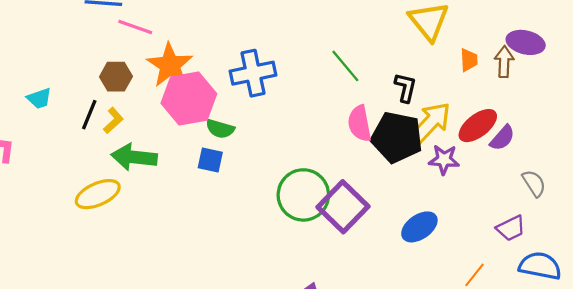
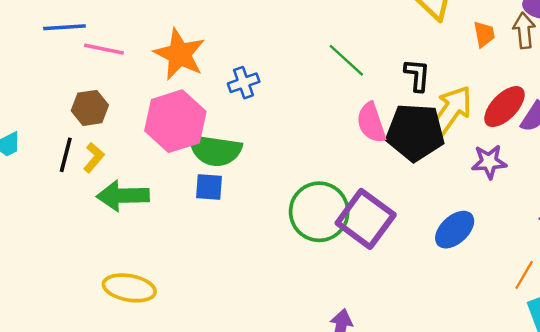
orange star: (170, 65) -> (179, 54), moved
blue cross: (253, 73) -> (244, 83), size x0.6
green semicircle: (220, 129) -> (215, 150), size x1.6
purple star: (444, 160) -> (489, 162), moved
yellow ellipse: (98, 194) -> (129, 288), moved, turned 42

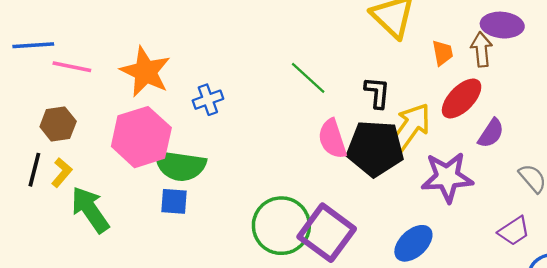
red ellipse: (504, 107) -> (462, 98), moved
purple star: (489, 162) -> (447, 177), size x1.5
green arrow: (123, 196) -> (90, 210), turned 57

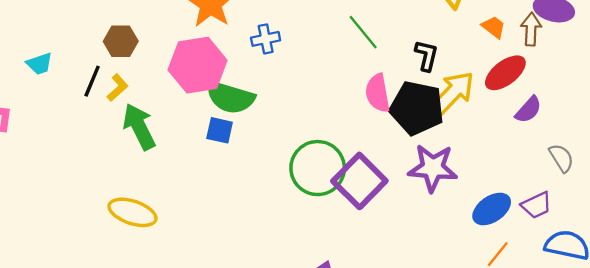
orange trapezoid: (443, 53) -> (494, 27), turned -50
purple star: (447, 177) -> (433, 168), moved
blue ellipse: (413, 243) -> (492, 209), moved

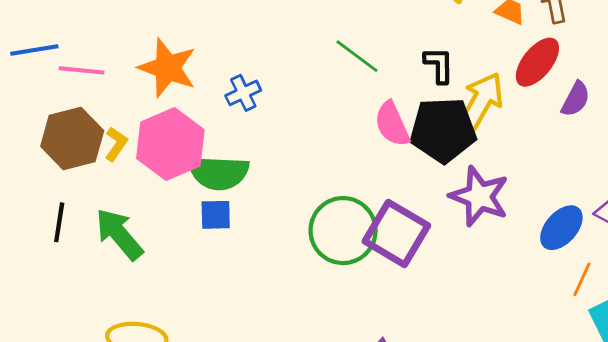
brown hexagon: (121, 41) -> (72, 138), size x1.5
black line: (92, 81) -> (59, 222), moved
yellow L-shape: (118, 88) -> (116, 144), moved
purple star: (433, 168) -> (479, 196), turned 30

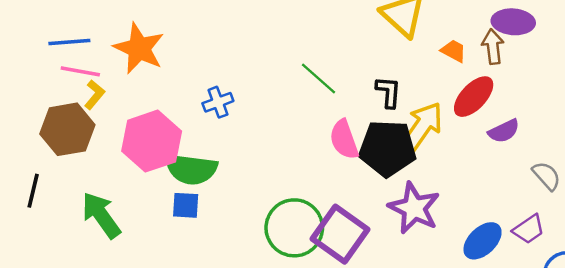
blue line: (34, 50) -> (69, 42), moved
orange star: (168, 68) -> (139, 48), moved
purple semicircle: (576, 99) -> (504, 131), turned 32
yellow L-shape: (116, 144) -> (95, 95), moved
black line: (59, 222) -> (33, 191), moved

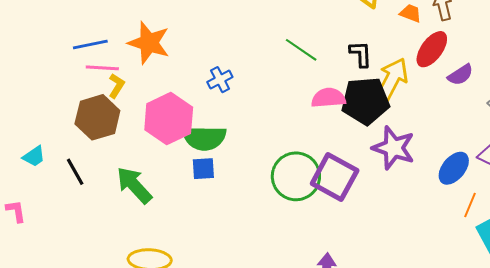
pink semicircle: (344, 140) -> (328, 98), turned 112
black line: (33, 191) -> (75, 172), turned -36

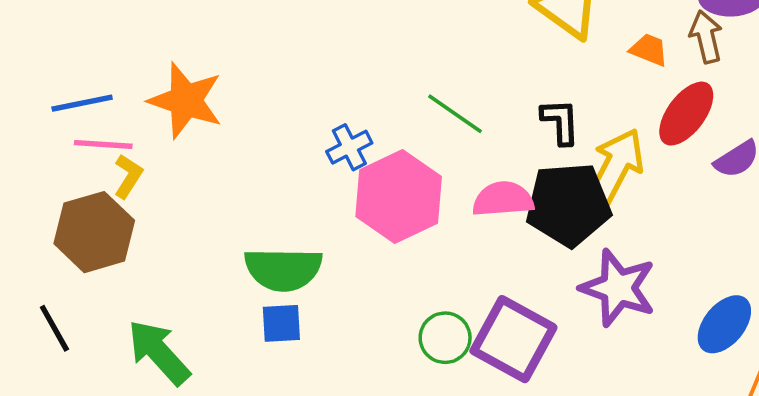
blue cross: (220, 80) -> (349, 147), moved
pink hexagon: (169, 119) -> (399, 197), moved
green circle: (296, 176) -> (445, 338), size x0.6

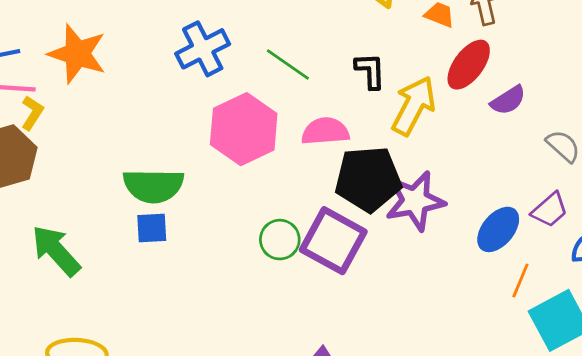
blue cross: (349, 147) -> (203, 49), moved, size x1.5
black pentagon: (569, 205) -> (368, 179), moved
purple star: (618, 288) -> (415, 201), turned -30

